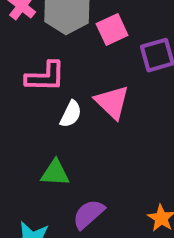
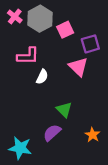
pink triangle: (112, 102) -> (78, 67), moved
green triangle: (55, 173) -> (64, 110), moved, turned 42

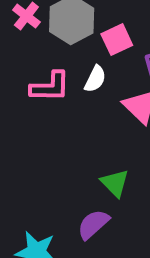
white semicircle: (42, 77) -> (95, 79), moved

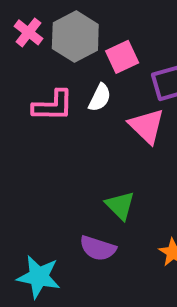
purple semicircle: (93, 224) -> (98, 248), turned -120

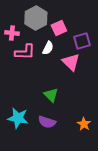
pink cross: (29, 32) -> (12, 33), moved, turned -32
green triangle: (120, 205) -> (51, 95), moved
cyan star: (39, 277) -> (18, 118), moved

